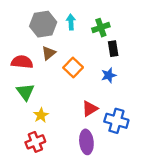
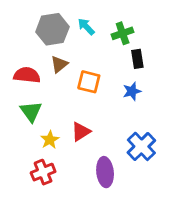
cyan arrow: (71, 22) -> (86, 27), turned -40
orange square: (73, 68) -> (89, 82), turned -30
red triangle: (90, 109) -> (81, 132), moved
blue cross: (116, 121) -> (141, 146), turned 30

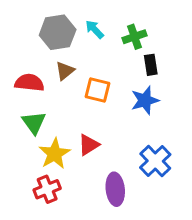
blue star: (132, 91) -> (145, 100), size x1.4
yellow star: (50, 140) -> (55, 154), size x1.5

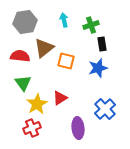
cyan arrow: (95, 29) -> (64, 20), turned 32
gray hexagon: (58, 32) -> (25, 22), moved
brown triangle: (65, 71) -> (44, 48), size x1.5

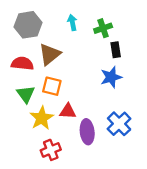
orange square: (66, 61) -> (52, 86), moved
red triangle: (60, 98) -> (68, 111), turned 35
red cross: (32, 128) -> (51, 150), moved
purple ellipse: (78, 128) -> (87, 132), moved

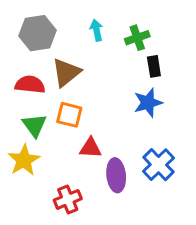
yellow star: (42, 118) -> (24, 160), moved

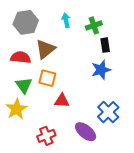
purple ellipse: (116, 175) -> (86, 132), moved, turned -45

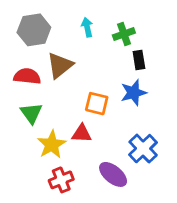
orange square: (47, 78) -> (97, 104), moved
yellow star: (16, 109) -> (52, 144), moved

